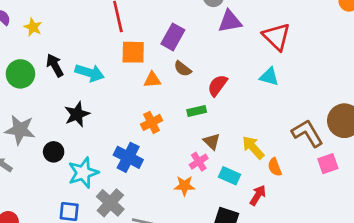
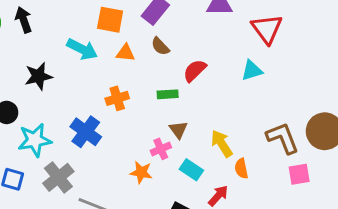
cyan arrow: (90, 73) -> (82, 49), moved
cyan triangle: (269, 77) -> (252, 70), turned -42

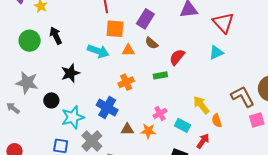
brown triangle: (178, 130) -> (127, 129), moved, turned -48

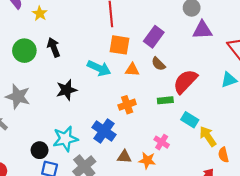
red semicircle: (177, 57) -> (185, 81), size x1.4
black circle: (51, 100) -> (40, 150), moved
pink cross: (160, 113) -> (162, 142), turned -32
cyan rectangle: (183, 125) -> (190, 120), moved

